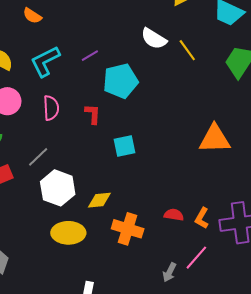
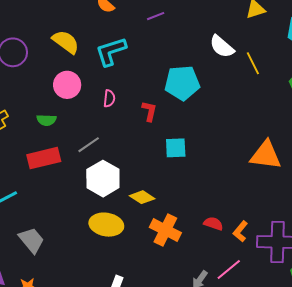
purple line: (90, 56) -> (156, 16), moved
pink semicircle: (51, 108) -> (109, 98), size x0.7
yellow diamond: (99, 200) -> (142, 197), turned 30

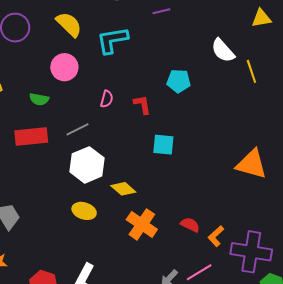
cyan pentagon: (182, 83) -> (179, 81), size x0.7
pink semicircle: (109, 98) -> (107, 99), moved
red L-shape: (149, 111) -> (142, 105), turned -30
yellow ellipse: (106, 225) -> (84, 211), size x0.7

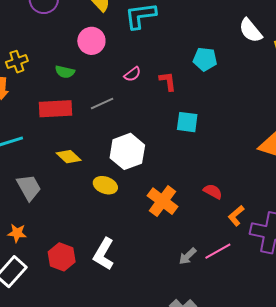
pink semicircle: (107, 99) -> (132, 74), turned 36
white hexagon: (87, 165) -> (127, 151), moved
yellow diamond: (123, 189) -> (69, 157), moved
red semicircle: (190, 225) -> (213, 191), moved

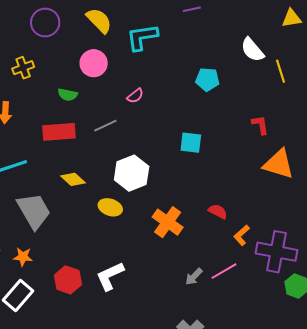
yellow cross: (17, 62) -> (23, 68), moved
red L-shape: (168, 81) -> (260, 125), moved
gray trapezoid: (29, 187) -> (34, 211), size x1.4
white L-shape: (104, 254) -> (110, 276), turned 36

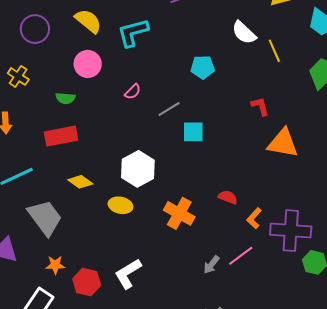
yellow cross: (23, 68) -> (18, 76), turned -30
gray line: (105, 126) -> (169, 109), moved
orange star: (23, 257) -> (55, 265), moved

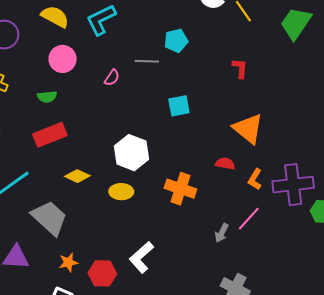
red L-shape: (260, 106) -> (240, 68), turned 30
gray line: (169, 109) -> (147, 61), moved, turned 45
orange triangle: (283, 143) -> (248, 129), moved, turned 40

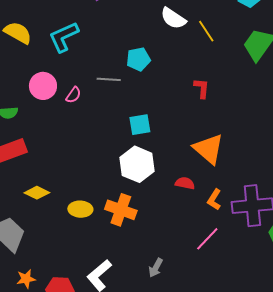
pink circle: (63, 59) -> (43, 86), moved
white hexagon: (131, 153) -> (137, 164), moved
orange cross: (180, 189) -> (121, 210), moved
gray arrow: (222, 233) -> (156, 268), moved

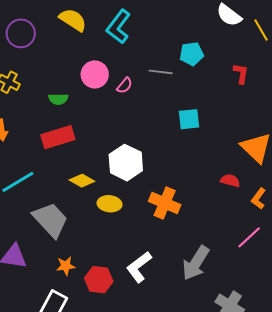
cyan L-shape: (64, 37) -> (119, 27), turned -32
red L-shape: (202, 88) -> (241, 74), moved
white hexagon: (137, 164) -> (126, 163), moved
yellow ellipse: (80, 209) -> (110, 204), moved
gray arrow: (156, 268) -> (196, 263), size x1.8

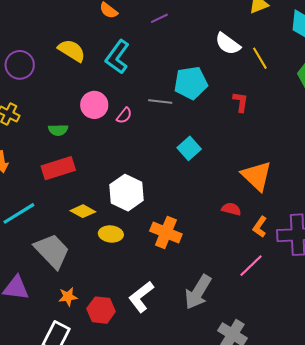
cyan pentagon: (192, 54) -> (191, 83), size x1.4
cyan square: (189, 119) -> (189, 148), turned -35

